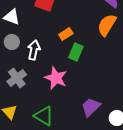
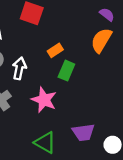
purple trapezoid: (91, 107) -> (83, 132), turned -145
green triangle: (44, 116) -> (45, 143), moved

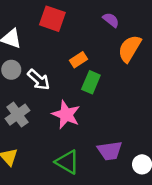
purple semicircle: (107, 14) -> (111, 20), moved
white arrow: (19, 68) -> (39, 80), turned 120

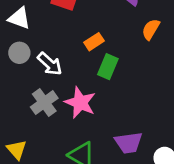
orange semicircle: (130, 49) -> (151, 29), size x0.7
gray cross: (17, 115) -> (44, 103), moved

